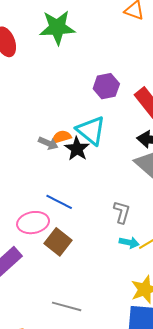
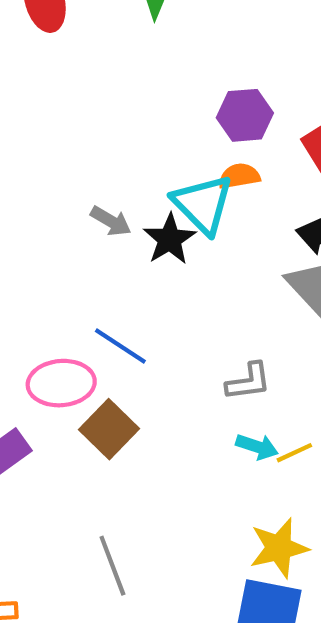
orange semicircle: (62, 137) -> (239, 176), moved
gray L-shape: (122, 212) -> (248, 382), turned 60
gray line: (67, 306) -> (112, 566), turned 48

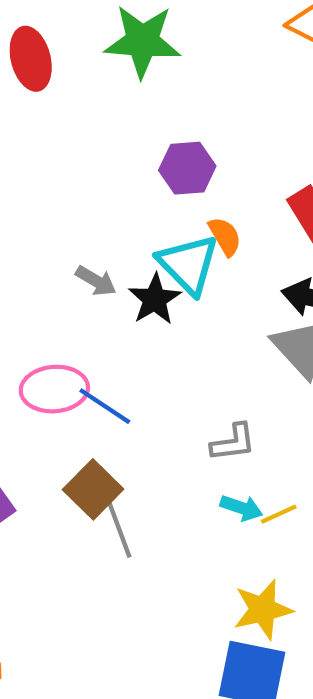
purple hexagon: (245, 115) -> (187, 168), moved
orange semicircle: (239, 176) -> (225, 236), turned 69
pink ellipse: (61, 383) -> (54, 389), moved
gray line: (112, 566) -> (119, 528), moved

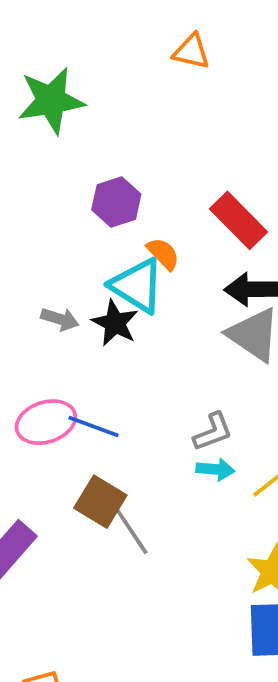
cyan arrow: (241, 508) -> (215, 469), moved

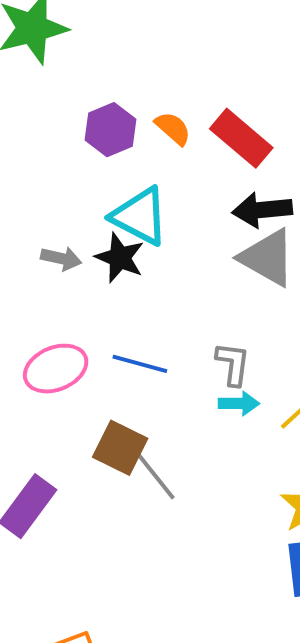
orange semicircle: (163, 254) -> (173, 128), moved
blue line: (93, 427) -> (140, 364), moved
gray L-shape: (213, 432) -> (233, 364), turned -57

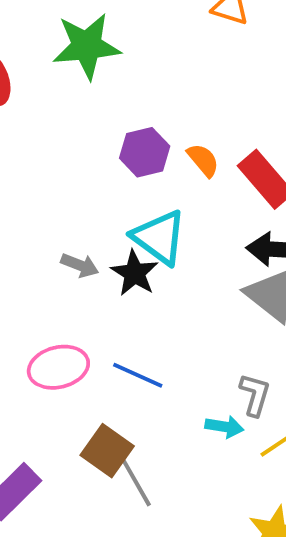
gray L-shape: (233, 364) -> (255, 395), moved

